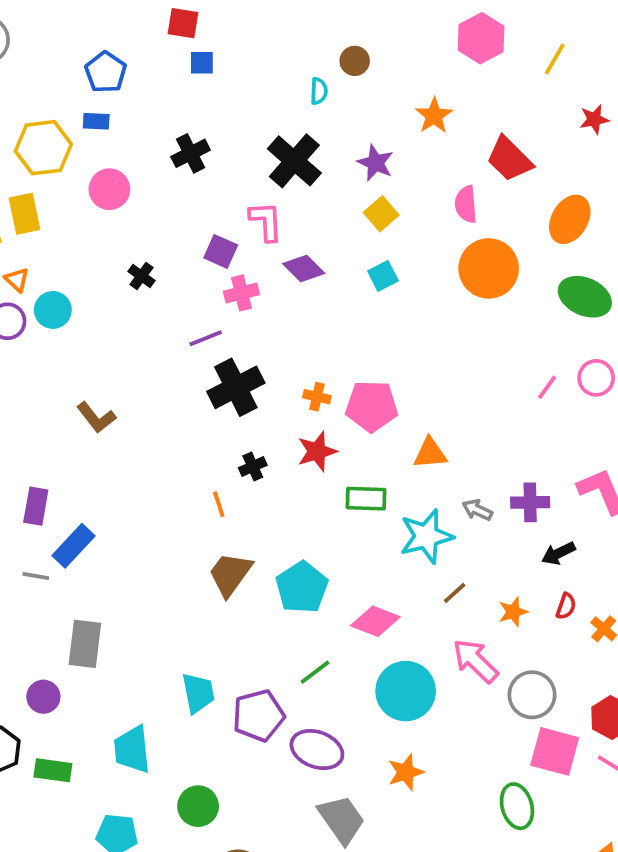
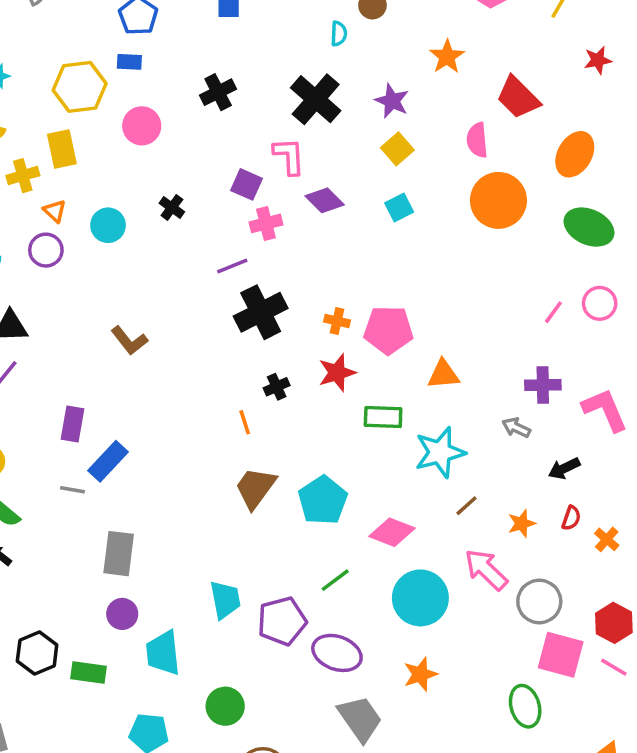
cyan circle: (53, 310) -> (108, 225), moved
purple cross: (530, 502) -> (543, 385), moved
gray arrow: (477, 510) -> (516, 428), moved
purple circle: (43, 697) -> (122, 614), moved

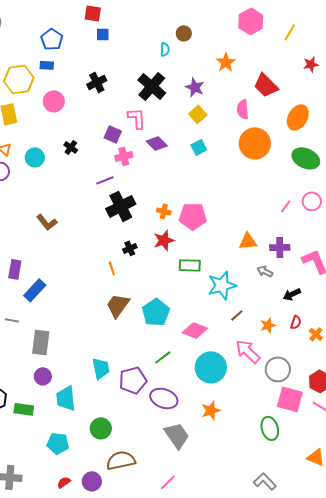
orange triangle: (443, 374) -> (248, 241), moved
gray line: (73, 490) -> (12, 320), moved

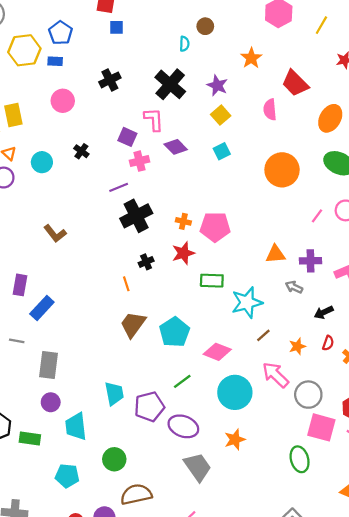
yellow hexagon: (19, 79) -> (24, 50), moved
orange circle: (255, 143) -> (282, 170), moved

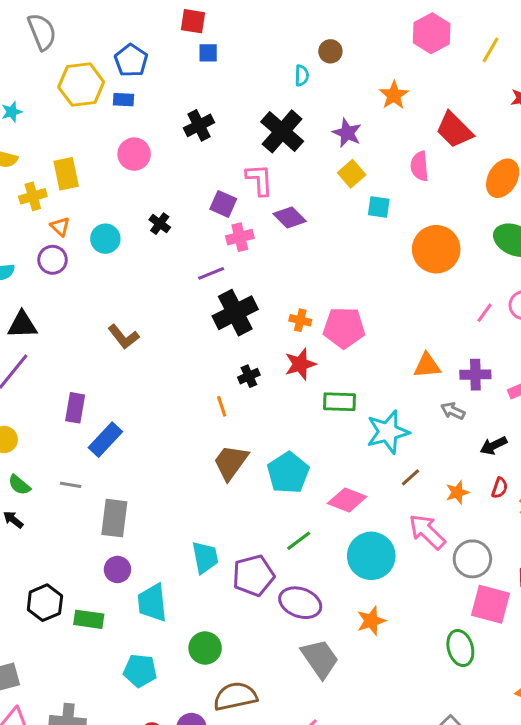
cyan square: (222, 151) -> (379, 207), moved, turned 35

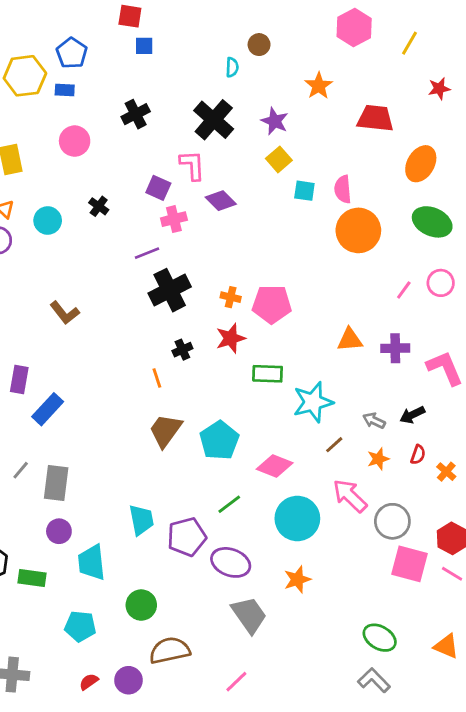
red trapezoid: (454, 130) -> (375, 118), turned 141
pink semicircle: (420, 166) -> (343, 189), moved
gray arrow: (453, 411) -> (374, 421), moved
gray line: (71, 485) -> (21, 470), moved, turned -60
green ellipse: (460, 648) -> (380, 638), moved, turned -44

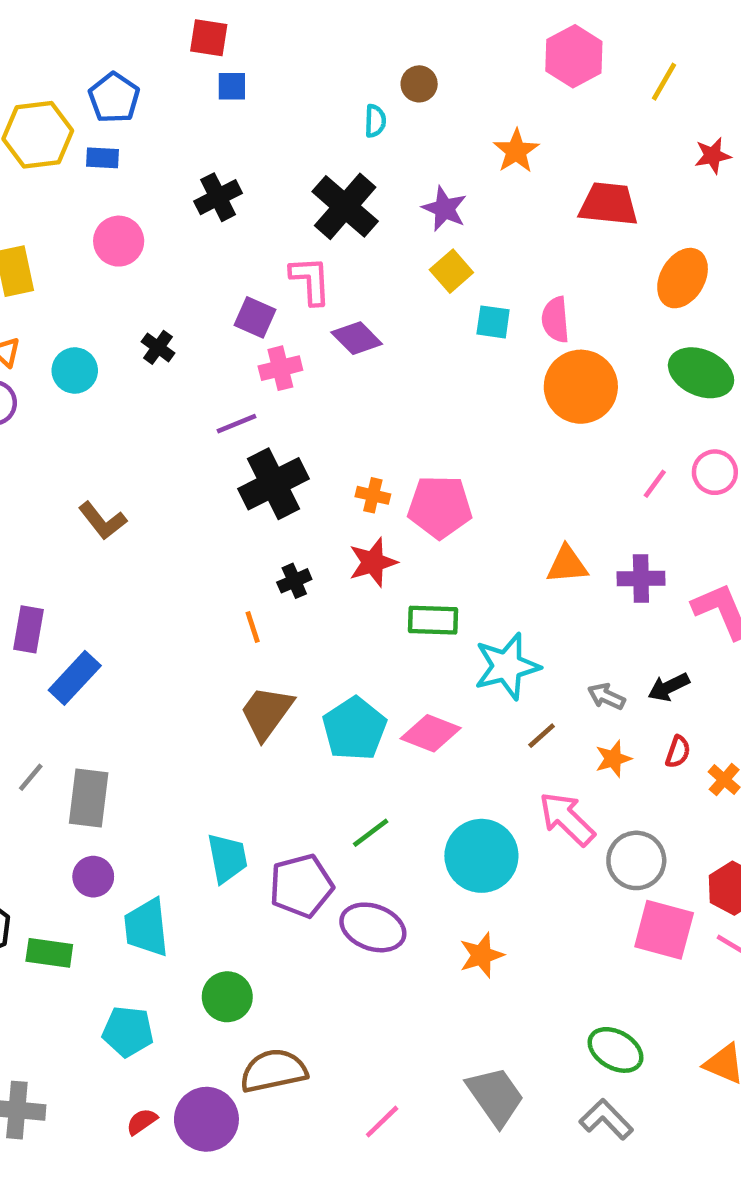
pink diamond: (275, 466) -> (431, 733), moved
gray trapezoid: (249, 615) -> (495, 1096), moved
purple circle: (128, 680) -> (206, 1119), size x1.4

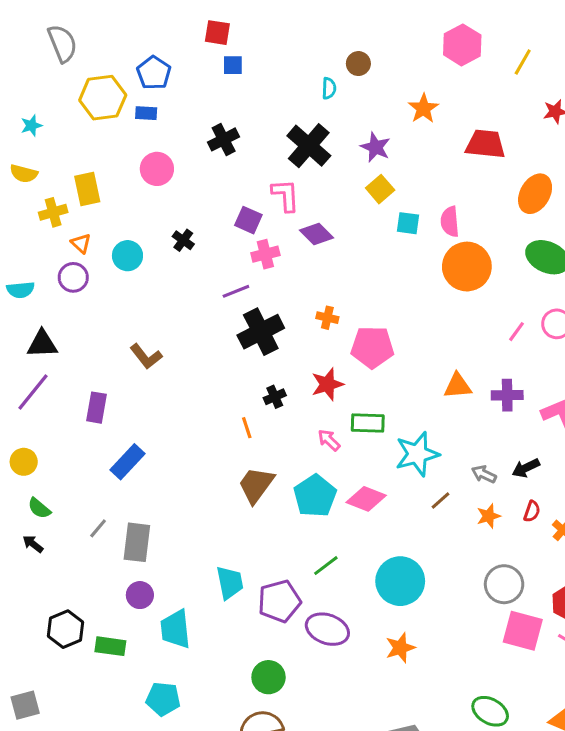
orange cross: (373, 495) -> (327, 318), moved
purple rectangle: (29, 629) -> (97, 408), moved
pink arrow: (567, 819) -> (329, 440), moved, size x0.6
green circle: (227, 997) -> (269, 677), moved

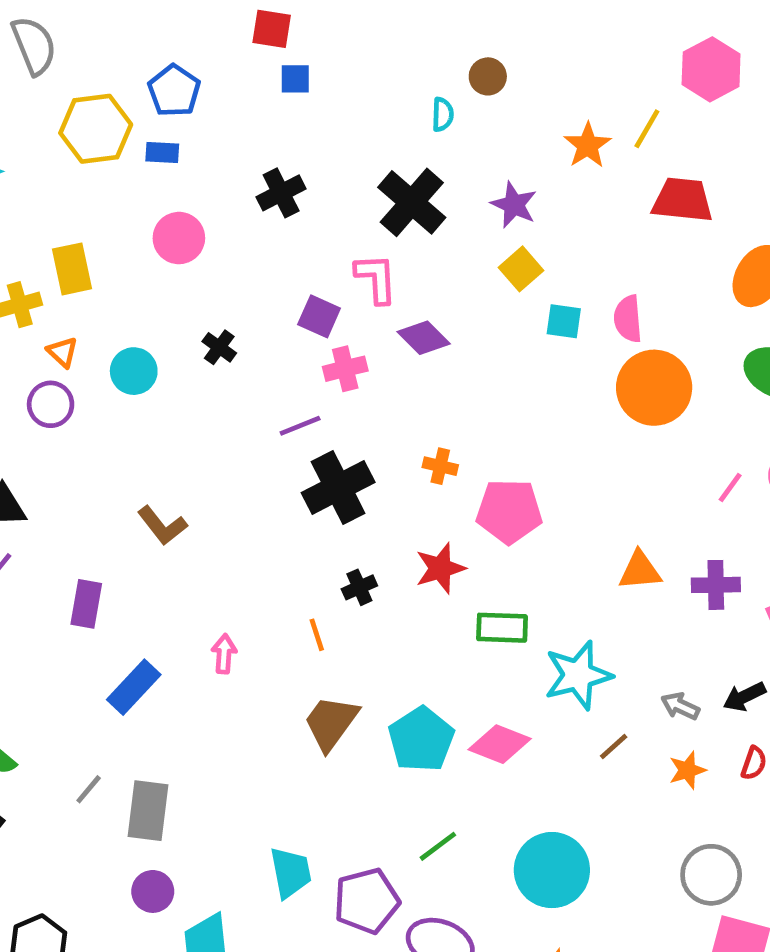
pink hexagon: (462, 45) -> (711, 69), moved
yellow line: (523, 62) -> (647, 129), moved
pink arrow: (329, 440) -> (224, 654), moved, turned 50

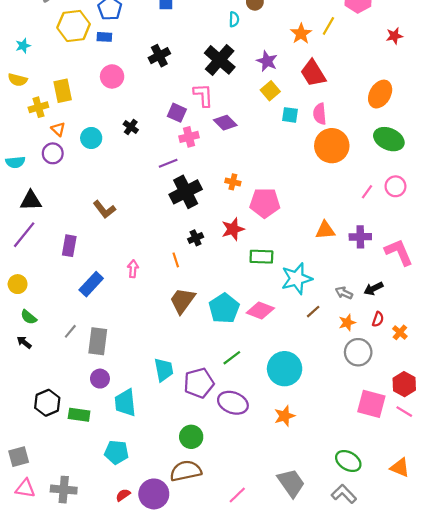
red trapezoid: (683, 200) -> (313, 73), moved, turned -128
gray circle: (711, 875) -> (358, 352), moved

